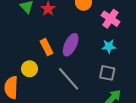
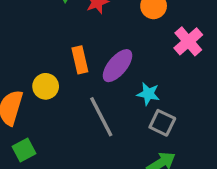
cyan star: (109, 46) -> (148, 94), moved

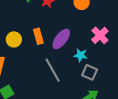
pink cross: (188, 41) -> (100, 35), moved
yellow circle: (46, 86) -> (14, 39), moved

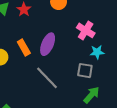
cyan star: (80, 55) -> (97, 52), moved

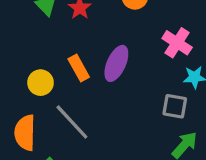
gray line: (47, 78) -> (72, 122), moved

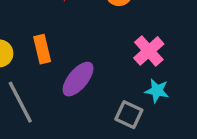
purple ellipse: (116, 63) -> (78, 79), moved

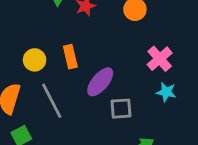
gray square: (129, 115) -> (121, 109), moved, turned -30

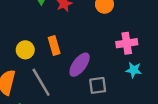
pink cross: (160, 59) -> (127, 43), turned 36

